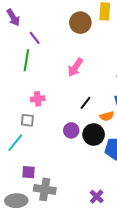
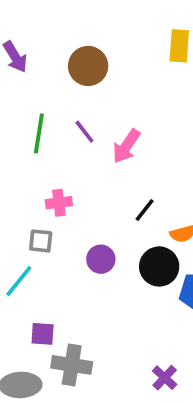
brown circle: (80, 23) -> (88, 66), moved
purple line: (35, 38) -> (84, 132), moved
purple circle: (71, 130) -> (101, 259), moved

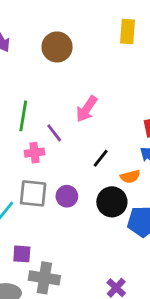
purple line: (84, 132) -> (54, 133), moved
green line: (39, 133) -> (23, 116), moved
gray square: (41, 241) -> (33, 193), moved, size x1.5

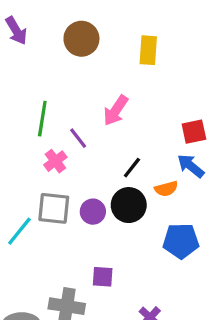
yellow rectangle: (127, 32) -> (148, 50), moved
pink cross: (34, 153) -> (55, 161), turned -30
black circle: (112, 202) -> (129, 205), moved
purple square: (22, 254) -> (103, 277), moved

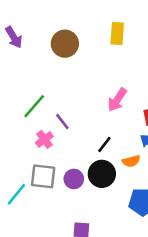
yellow rectangle: (148, 50) -> (117, 33), moved
pink arrow: (116, 110) -> (117, 100), moved
green line: (42, 119) -> (34, 106), turned 32

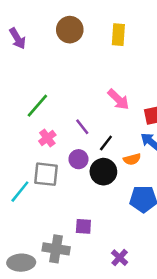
brown circle: (65, 44) -> (70, 30), moved
pink arrow: (117, 100) -> (118, 99), turned -80
purple line: (62, 122) -> (82, 127), moved
purple circle: (74, 179) -> (78, 159), moved

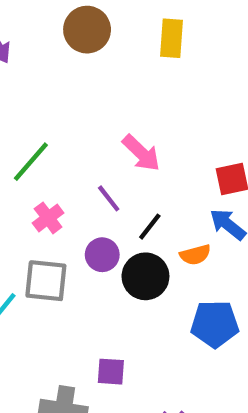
pink arrow: (118, 99) -> (141, 153), moved

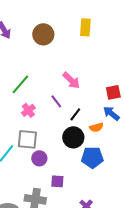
brown circle: (87, 30) -> (43, 34), moved
purple circle: (102, 255) -> (39, 158), moved
blue pentagon: (215, 324) -> (92, 157), moved

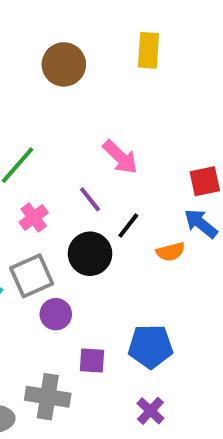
black circle: (73, 137) -> (90, 254), moved
gray square: (27, 139) -> (32, 276), turned -30
blue pentagon: (92, 157) -> (150, 346), moved

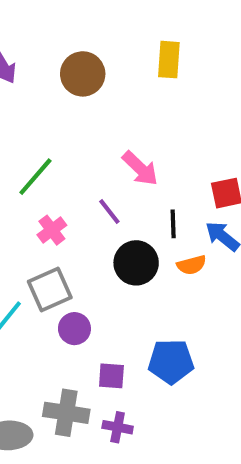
black line: (128, 226) -> (173, 224), moved, turned -40
black circle: (90, 254) -> (136, 263), moved
purple cross: (150, 411) -> (118, 427), moved, turned -32

